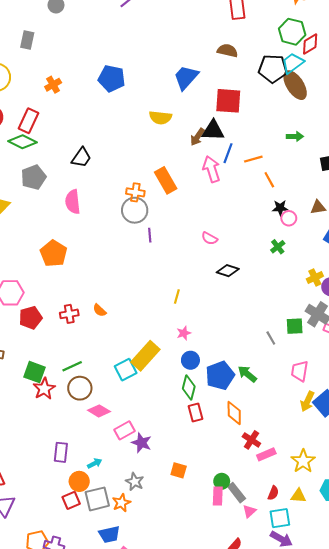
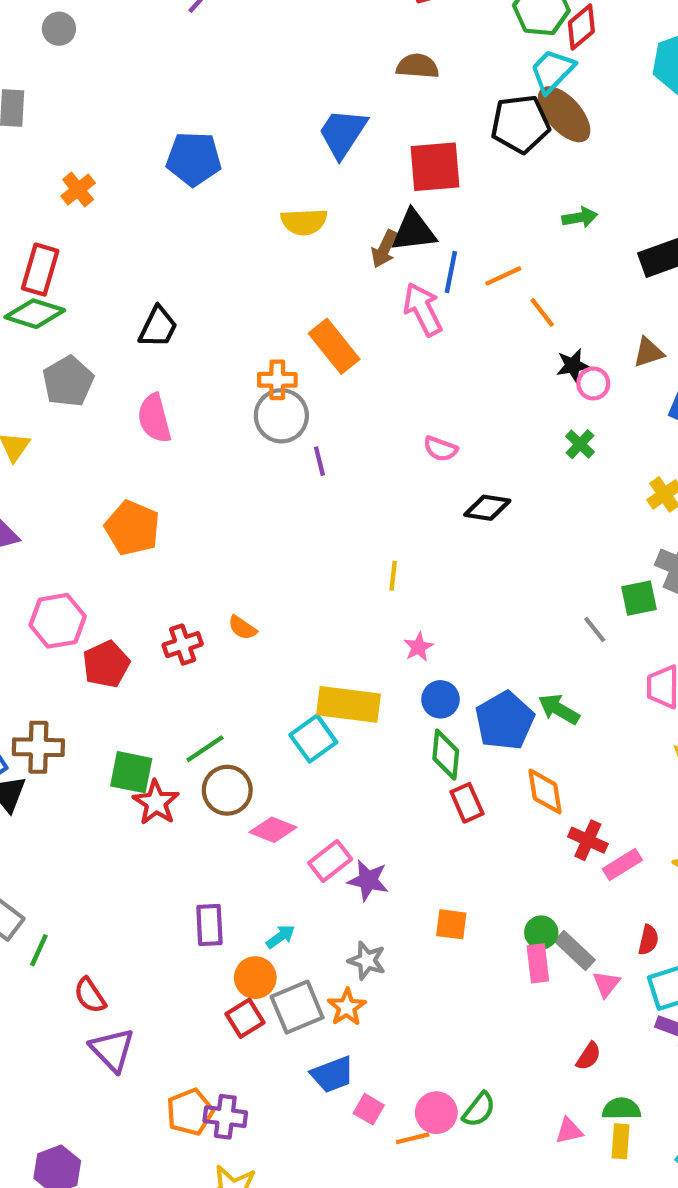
black pentagon: (273, 69) -> (520, 124), moved
yellow rectangle: (145, 356) -> (348, 704), turned 64

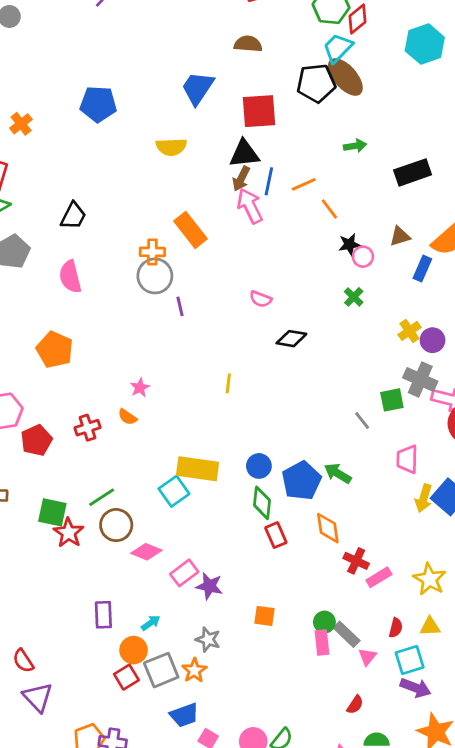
brown arrow: (384, 249) -> (241, 179), moved
pink star: (418, 647) -> (140, 388), moved

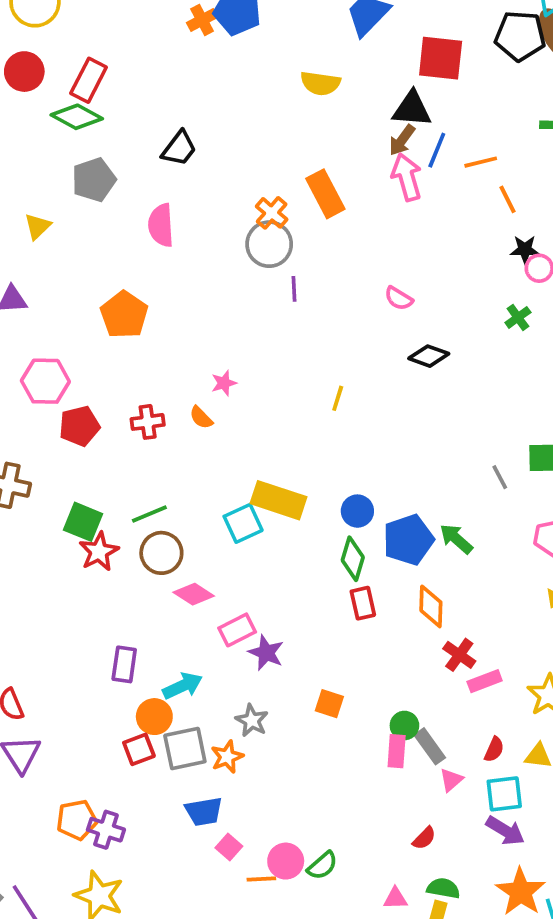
orange cross: (21, 124) -> (202, 20), moved
orange cross: (152, 252) -> (272, 213), turned 30
cyan arrow: (151, 623) -> (183, 686), size x1.5

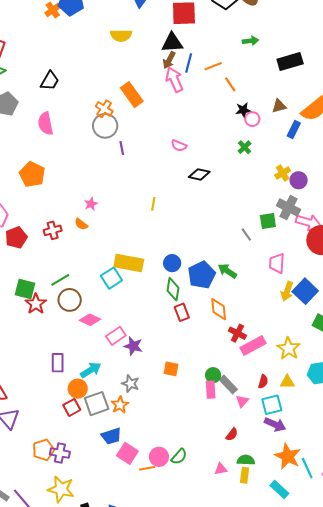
pink rectangle: (485, 681) -> (253, 345), size x1.4
pink square: (229, 847) -> (127, 453), size x1.5

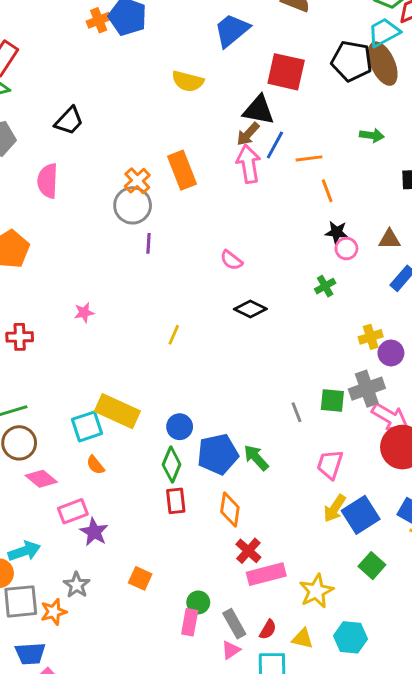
gray cross: (289, 208) -> (367, 389), turned 30
orange semicircle: (81, 224) -> (95, 465), moved
gray rectangle: (228, 385) -> (234, 624), moved

